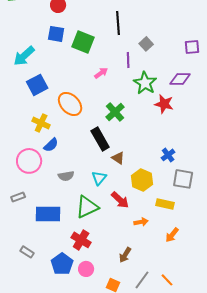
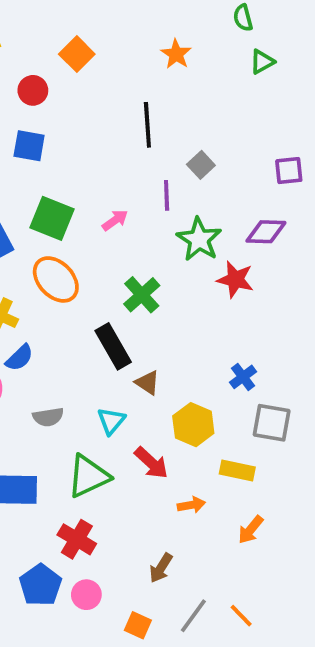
green square: (83, 42) -> (52, 218), moved

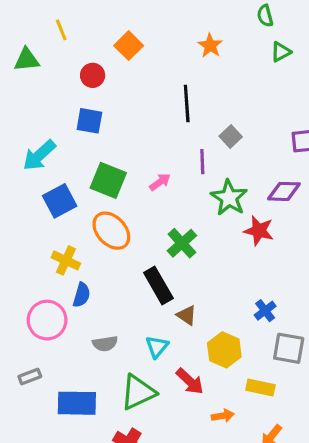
blue semicircle: (20, 358) -> (82, 295), turned -30

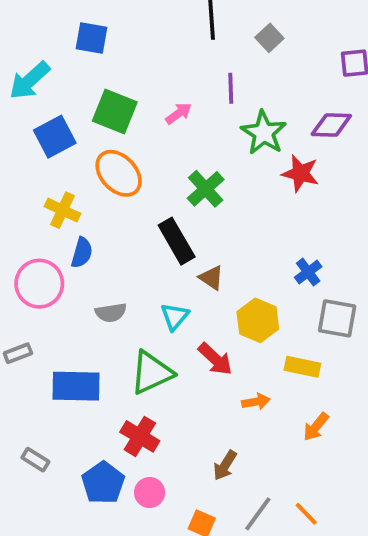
gray square: (231, 137) -> (269, 38), moved

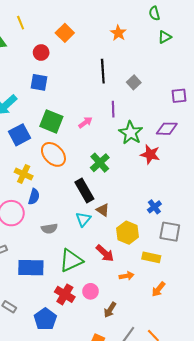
cyan triangle: (175, 316) -> (83, 219), moved
pink circle: (150, 493) -> (91, 291), moved

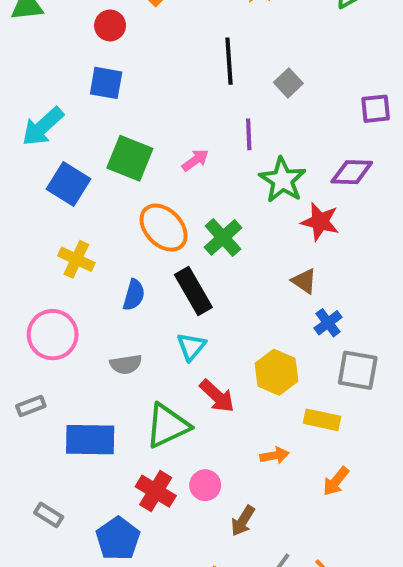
blue square: (19, 135) -> (68, 184), turned -30
orange ellipse: (53, 154) -> (164, 228), moved
blue semicircle: (34, 197) -> (134, 295), moved
brown triangle: (103, 210) -> (304, 281), moved
red arrow: (105, 253) -> (217, 396), moved

